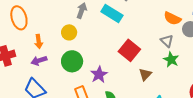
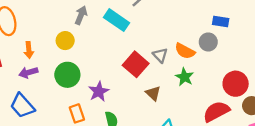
orange semicircle: (172, 18) -> (185, 51), moved
gray triangle: (167, 41) -> (160, 55), moved
brown triangle: (145, 74) -> (153, 93), turned -32

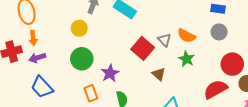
gray circle: (208, 42) -> (219, 32), moved
orange arrow: (29, 50) -> (33, 38), moved
purple arrow: (28, 72) -> (37, 58), moved

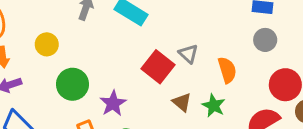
yellow circle: (79, 28) -> (47, 44), moved
orange semicircle: (186, 36) -> (227, 70), moved, turned -132
green star: (187, 59) -> (214, 106), moved

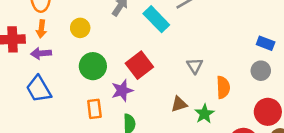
red square: (158, 67) -> (139, 65), moved
brown triangle: (182, 102) -> (179, 104), turned 48

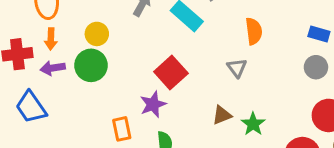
green circle: (93, 66) -> (91, 65), moved
orange semicircle: (223, 87) -> (254, 31), moved
blue trapezoid: (39, 89) -> (31, 107), moved

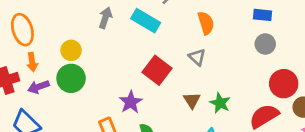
red square: (171, 72) -> (157, 70), moved
brown triangle: (222, 115) -> (192, 100), turned -30

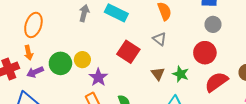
orange ellipse: (22, 30) -> (33, 25), moved, turned 40
yellow circle: (71, 50) -> (82, 60), moved
red circle: (284, 84) -> (205, 53), moved
purple star: (131, 102) -> (98, 77), moved

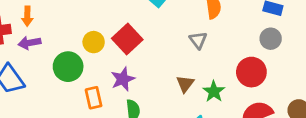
red square: (128, 52) -> (127, 39), moved
green circle: (60, 63) -> (68, 67), moved
purple star: (98, 77) -> (123, 79), moved

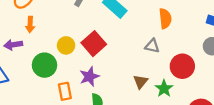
orange arrow: (27, 16) -> (30, 25), moved
gray triangle: (198, 40) -> (152, 46), turned -42
red circle: (251, 72) -> (182, 66), moved

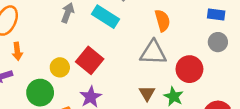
gray triangle: (152, 46) -> (153, 53), size x1.6

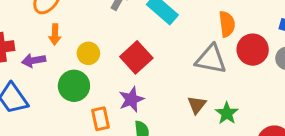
yellow circle: (60, 67) -> (88, 53), moved
red circle: (189, 69) -> (253, 50), moved

